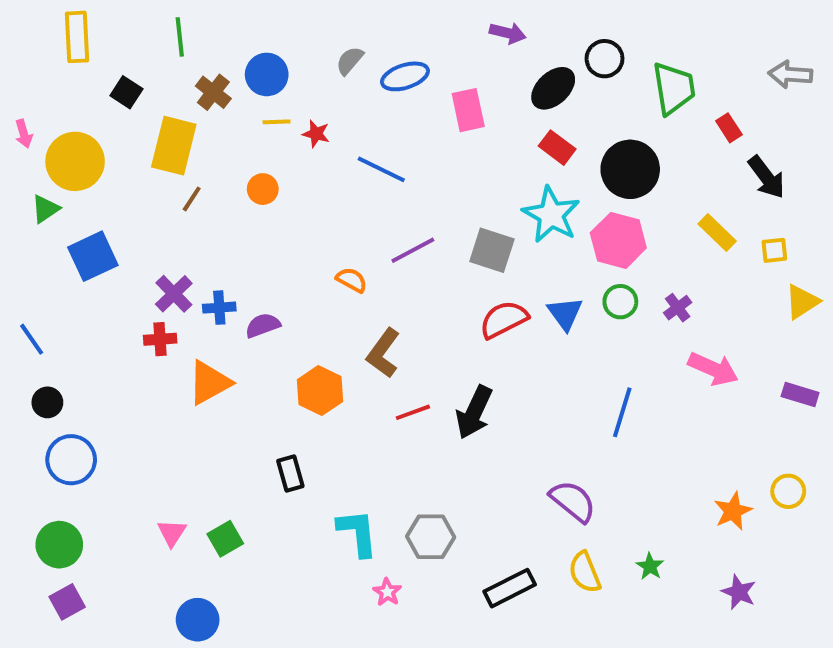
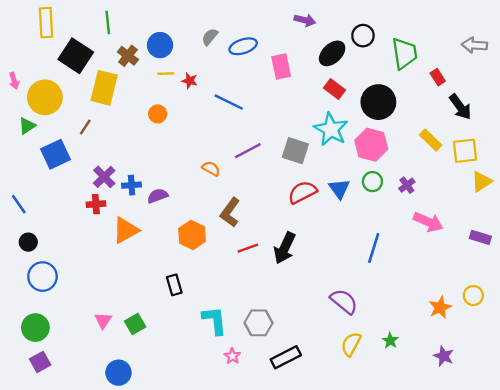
black square: (126, 92) -> (76, 56), size x1.8
brown line: (192, 199) -> (85, 127), moved
yellow square: (774, 250) -> (465, 151), size x1.6
yellow semicircle: (585, 572) -> (351, 344), turned 50
black rectangle: (510, 588) -> (286, 357), moved

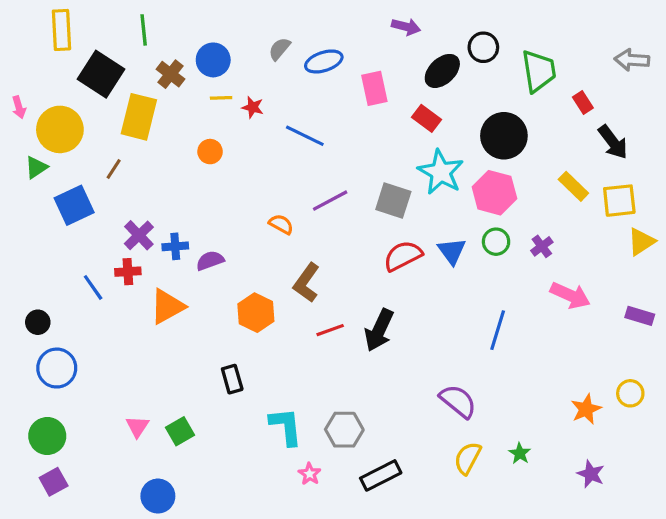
red rectangle: (334, 89) -> (426, 118), moved
blue line: (19, 204) -> (93, 287), moved

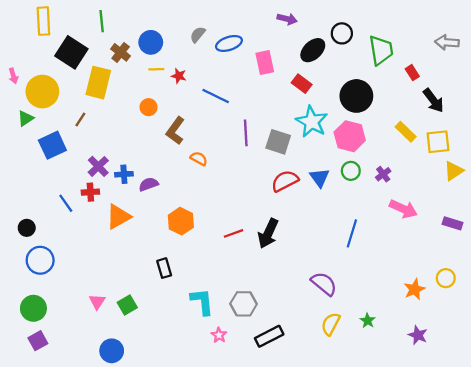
purple line: (330, 201) -> (246, 133), moved, turned -65
brown L-shape: (306, 283) -> (175, 131), moved

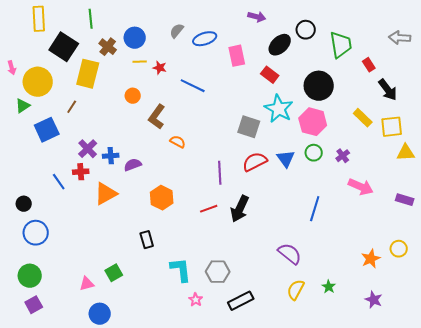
purple line: (246, 133) -> (220, 173), moved
yellow triangle: (454, 171) -> (406, 153), turned 30
pink triangle: (97, 302) -> (87, 284), moved, turned 42

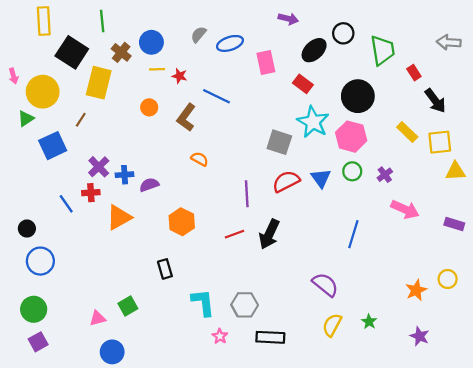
brown L-shape: (157, 117) -> (186, 117), moved
black rectangle: (241, 301) -> (270, 337), turned 30

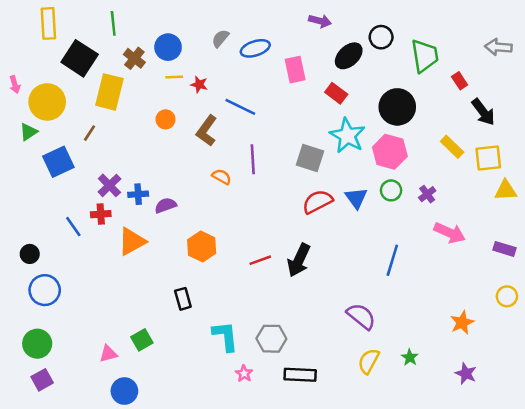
purple line: (247, 194) -> (253, 159), moved
yellow circle: (448, 279) -> (507, 296), moved

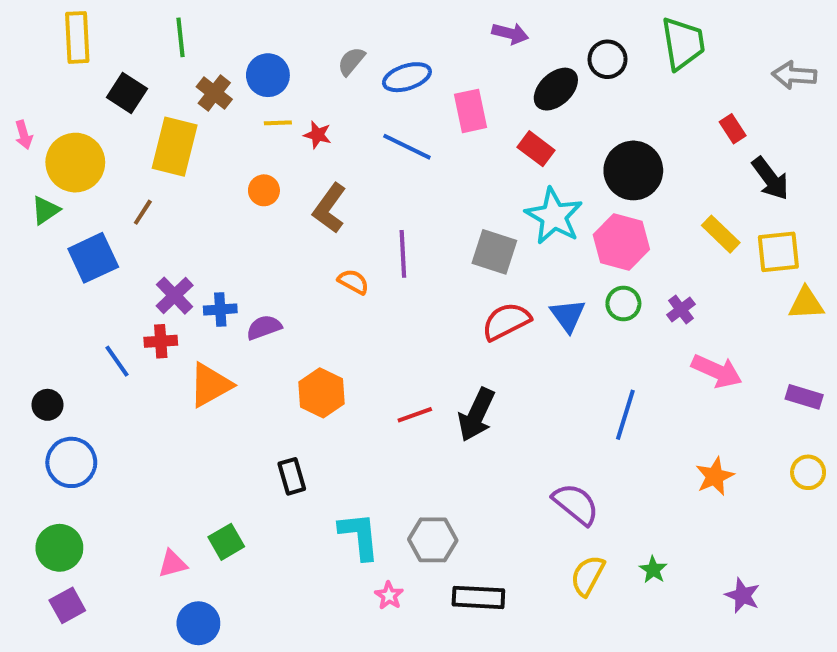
green trapezoid: (425, 56) -> (683, 43), moved
black square: (80, 58) -> (127, 93), size x0.7
blue line: (240, 107) -> (407, 147), moved
orange star: (462, 322) -> (715, 476), moved

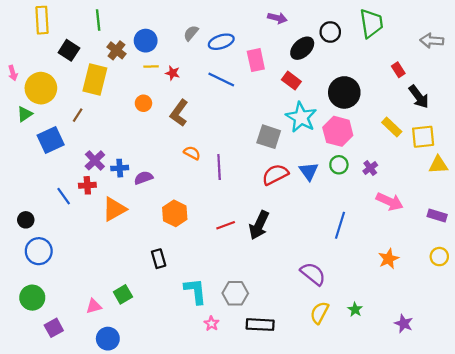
purple line: (403, 254) -> (219, 167), moved
purple square: (67, 605) -> (54, 328), moved

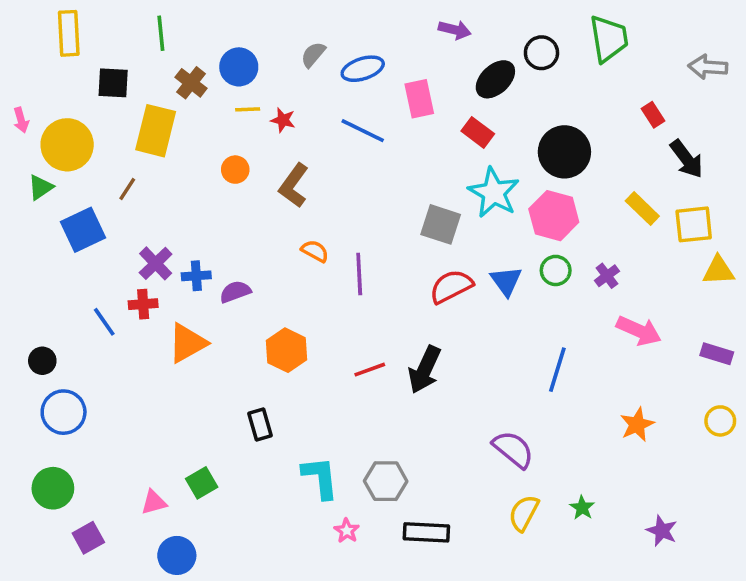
black square: (69, 50) -> (113, 83), turned -30

